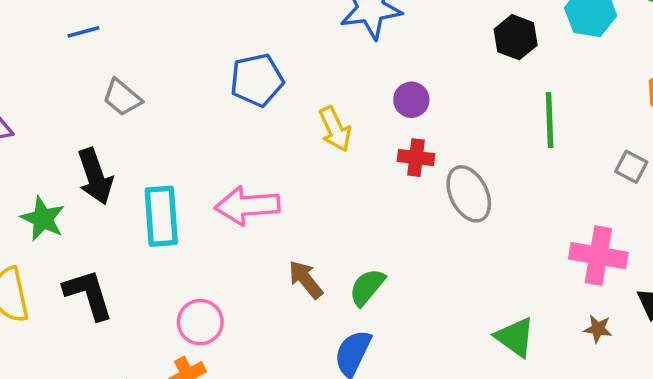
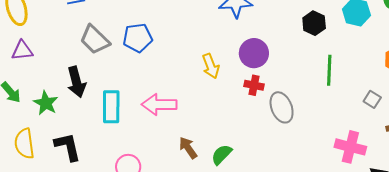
blue pentagon: (257, 80) -> (138, 38), moved
gray trapezoid: (122, 98) -> (95, 40), size x1.4
purple circle: (411, 100) -> (254, 53), size x1.5

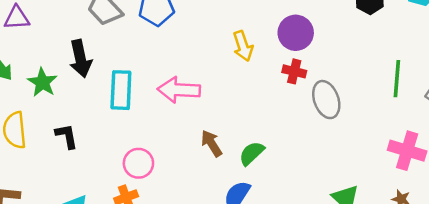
green line: (329, 70) -> (397, 79), moved
black L-shape: (68, 147) -> (67, 136), size x0.7

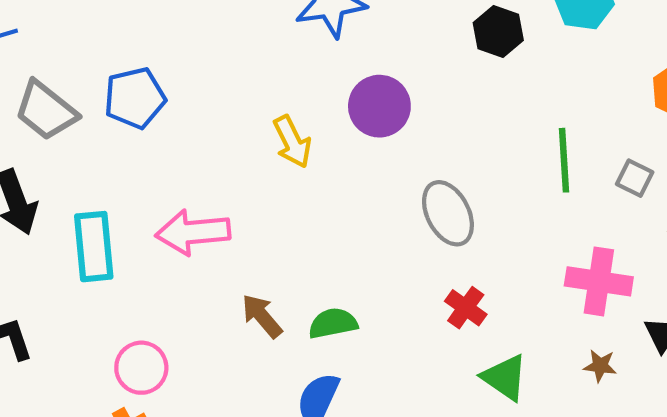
red cross: (294, 71) -> (466, 308), moved, turned 30
green semicircle: (252, 153) -> (333, 323), turned 40

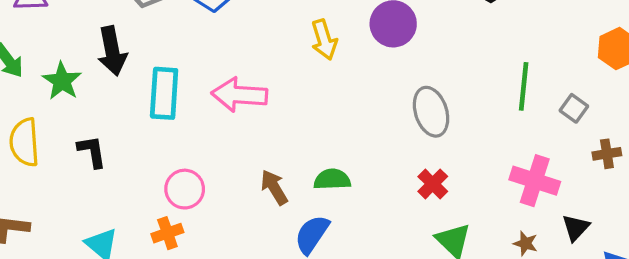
brown arrow: (262, 316) -> (274, 187), moved

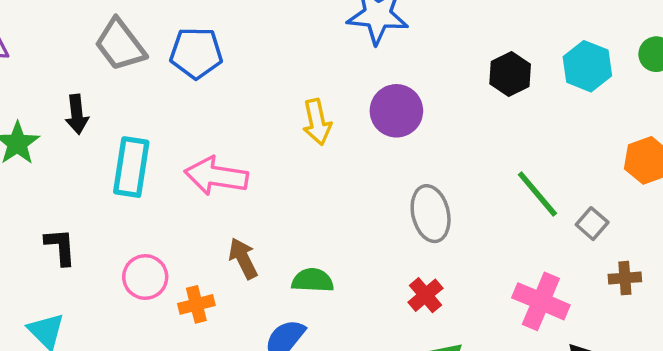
black arrow: (112, 51) -> (77, 114), size x0.7
green line: (524, 86) -> (537, 194), turned -51
black L-shape: (92, 152) -> (60, 247), moved
brown arrow: (274, 187) -> (243, 258), moved
orange cross: (167, 233) -> (196, 304), moved

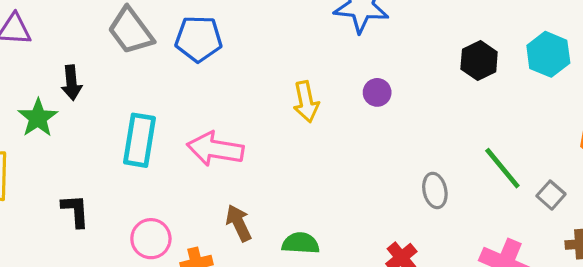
purple circle: (396, 111) -> (377, 92), size x0.6
black arrow: (77, 114) -> (72, 83), moved
gray ellipse: (431, 214) -> (435, 190), moved, size x0.7

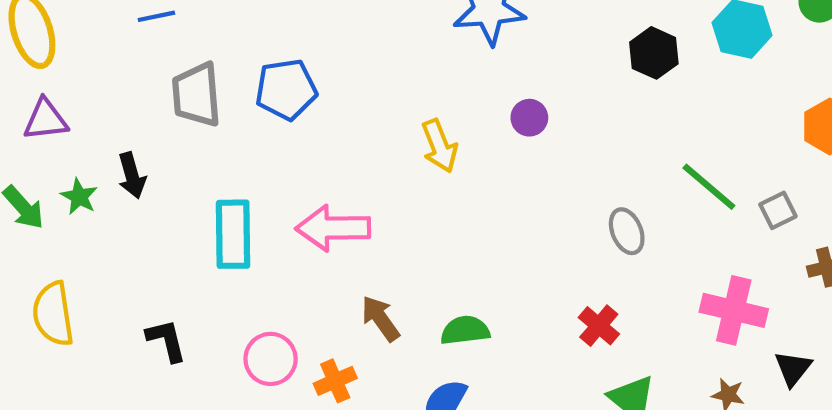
gray trapezoid: (131, 31) -> (196, 95), turned 42
green star: (38, 118) -> (79, 197), moved, size x0.7
gray square: (551, 195) -> (778, 210), turned 32

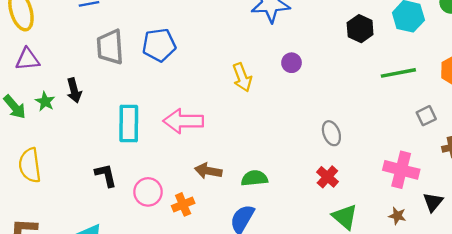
green line: (709, 187) -> (398, 73), moved, turned -52
gray ellipse: (627, 231) -> (331, 133), moved
brown arrow: (380, 318) -> (208, 171), turned -45
black L-shape: (166, 340) -> (106, 175), moved

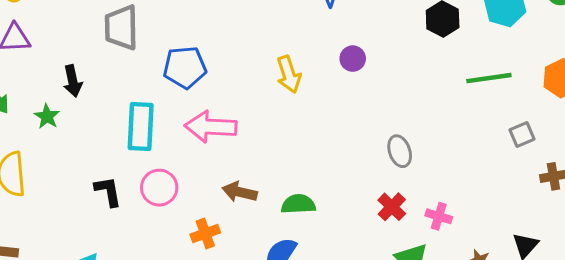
blue pentagon: (159, 45) -> (185, 67), moved
green star: (45, 102) -> (47, 116), moved
pink cross: (401, 170) -> (439, 216), moved, size x0.6
pink circle: (148, 192) -> (159, 188), moved

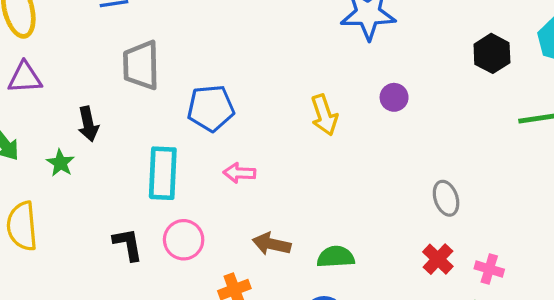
pink arrow: (211, 127) -> (239, 173), size x0.6

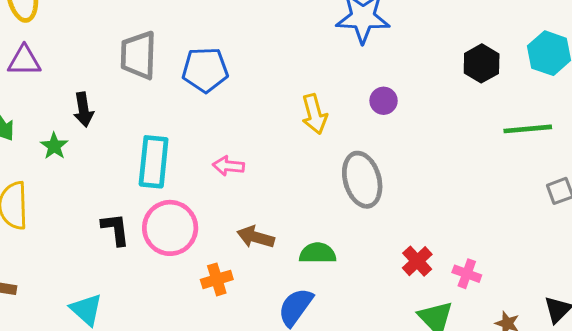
blue pentagon: (211, 108) -> (205, 70), moved
gray ellipse: (446, 198) -> (362, 180), moved, size x1.6
pink circle: (184, 240) -> (170, 228), size x1.4

